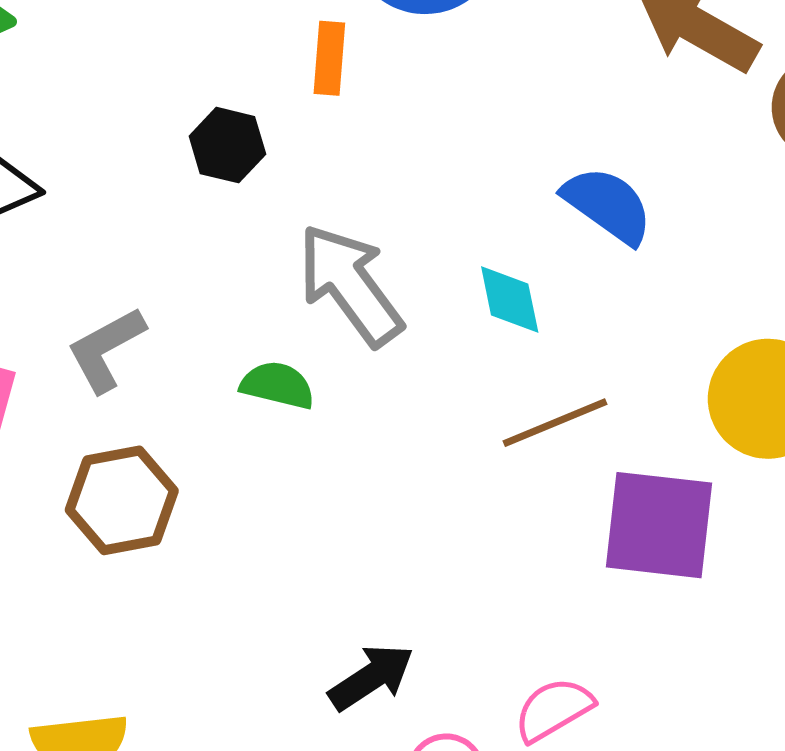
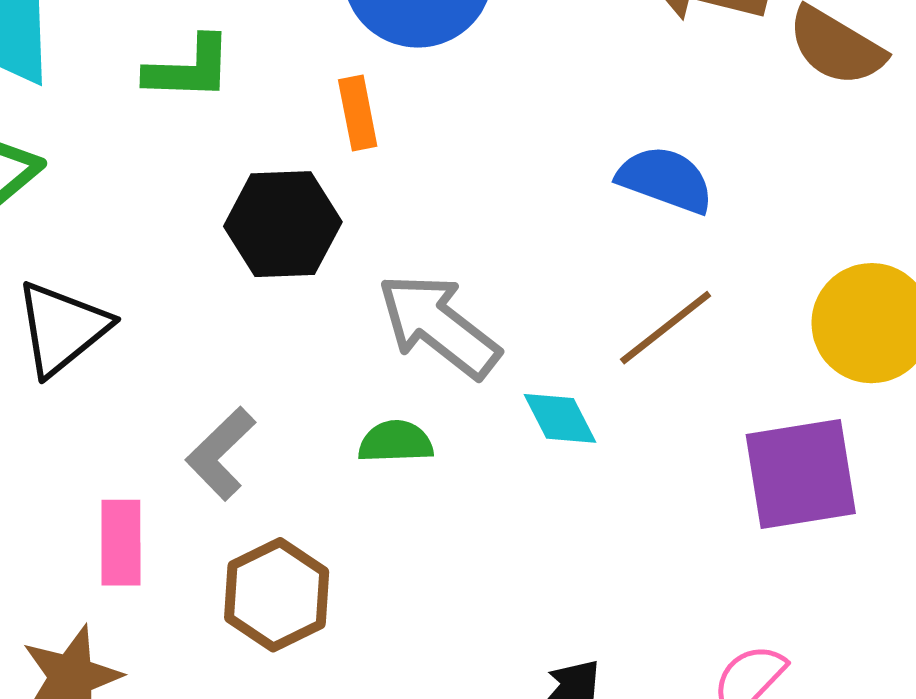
black hexagon: (227, 145) -> (283, 224), size x1.5
cyan diamond: (510, 300) -> (560, 418), moved
brown line: (555, 423) -> (666, 328), moved

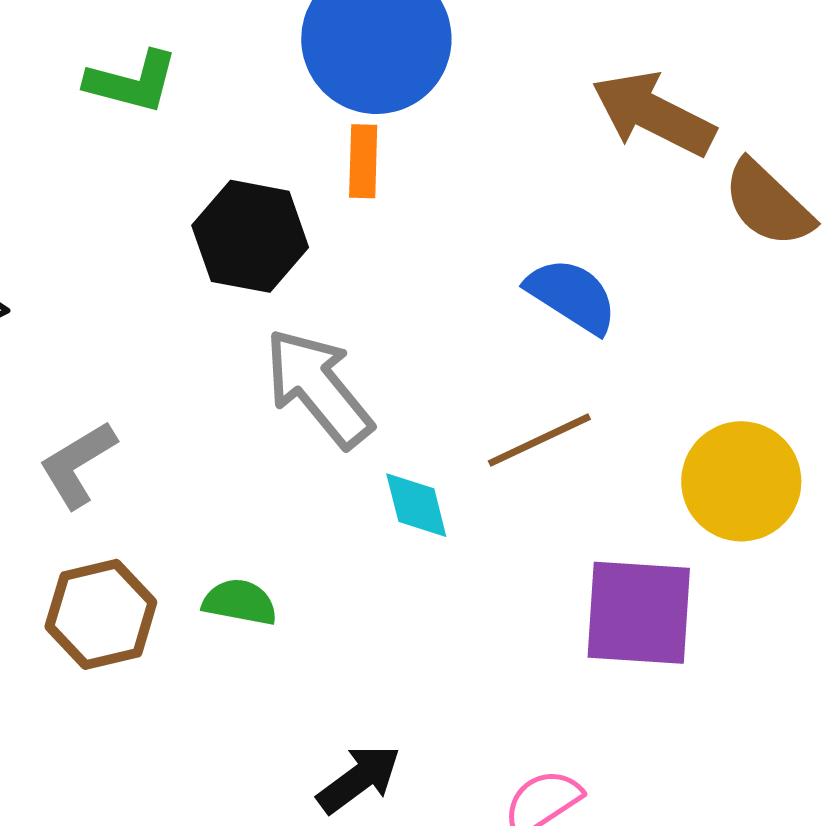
orange rectangle: (358, 113) -> (363, 161), moved
black hexagon: (283, 224) -> (250, 236), moved
green semicircle: (396, 442) -> (240, 602), moved

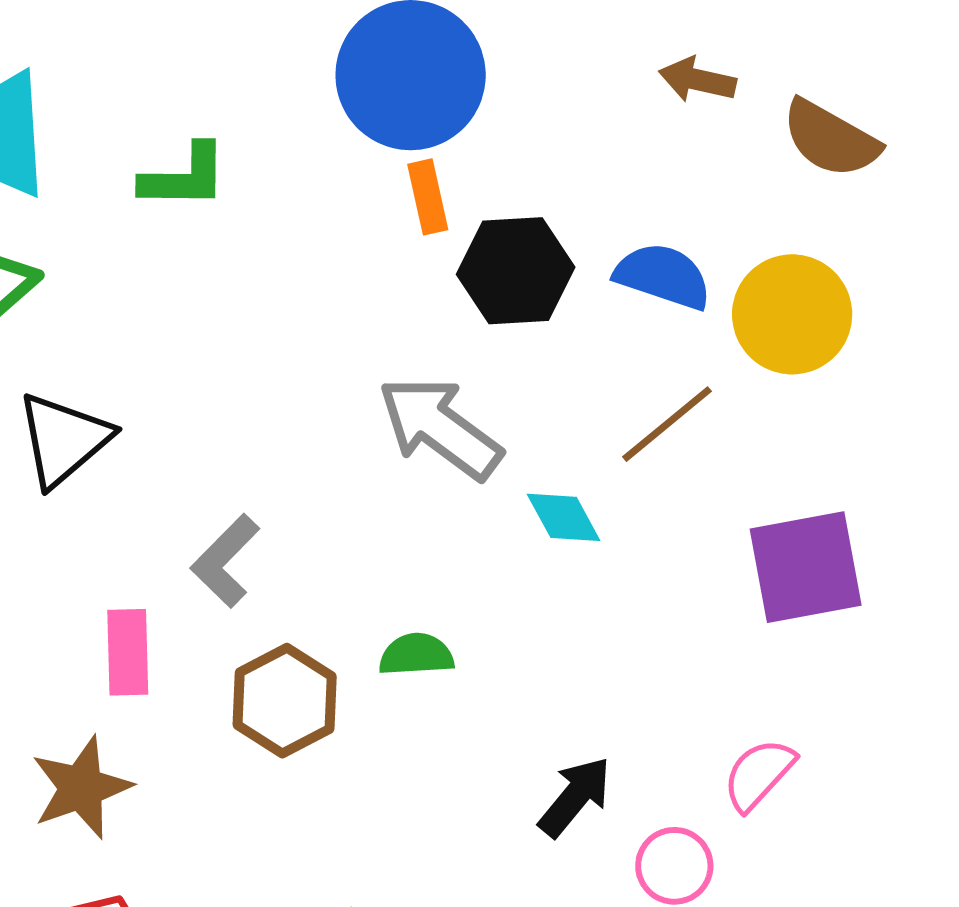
brown arrow: (653, 114) -> (697, 80), size x0.6
black hexagon: (250, 236) -> (516, 271), moved
yellow circle: (741, 481) -> (792, 314), moved

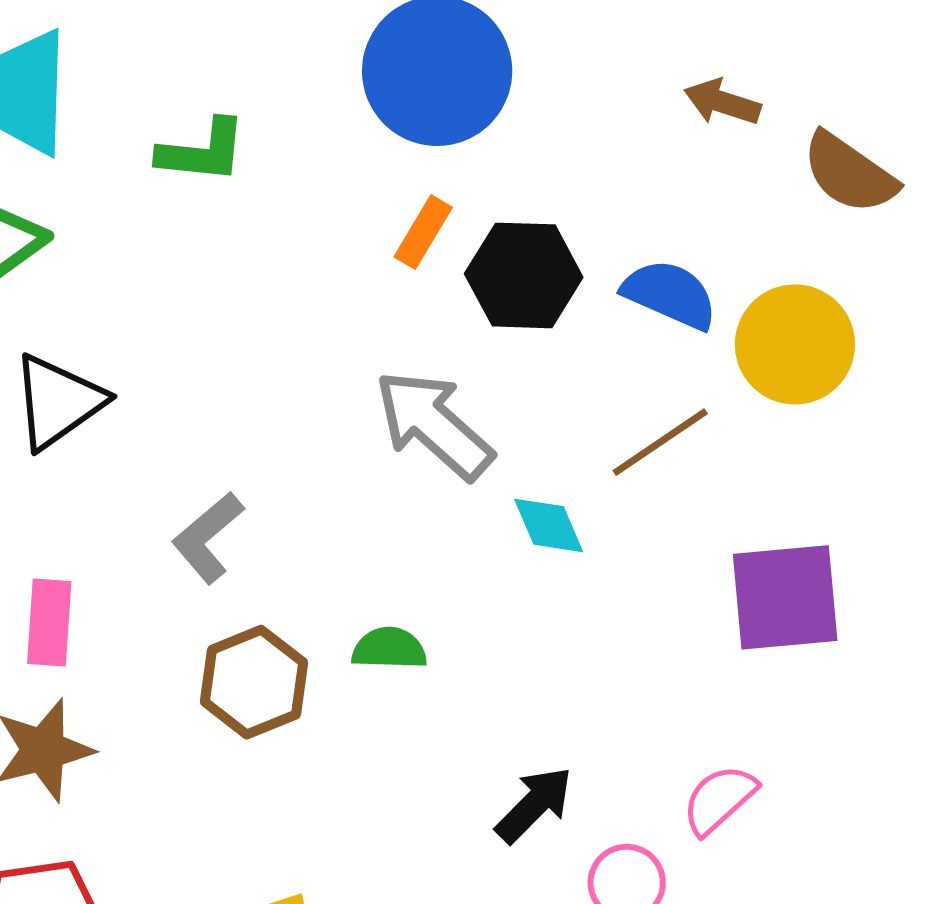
orange rectangle: (428, 197) -> (423, 232), moved, turned 38
pink rectangle: (128, 652) -> (49, 622), moved

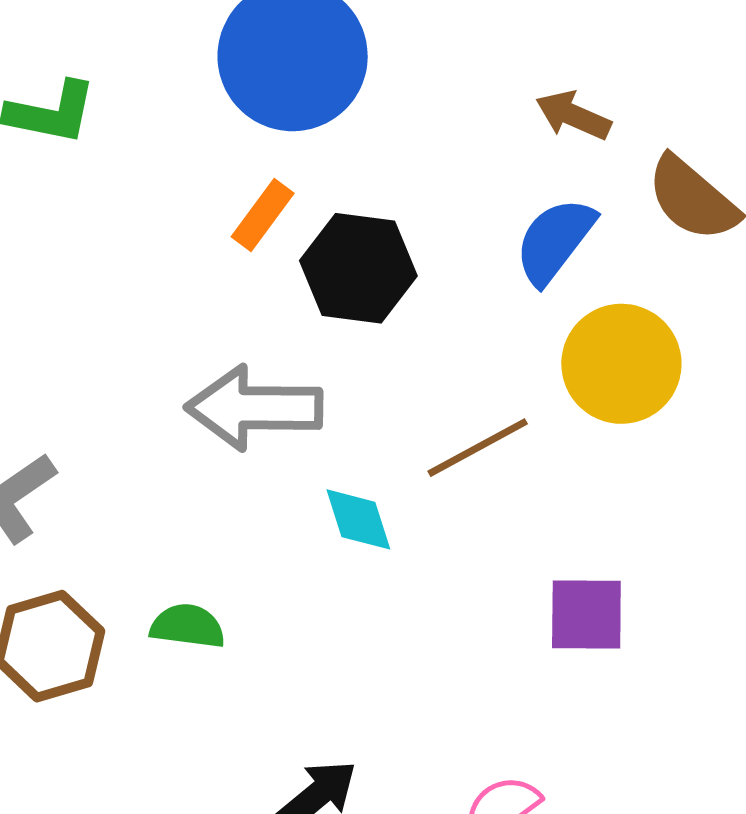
blue semicircle: (670, 294) -> (555, 241), moved, turned -82
gray arrow: (434, 425) -> (254, 408), turned -47
purple square: (785, 597) -> (586, 614), size x0.7

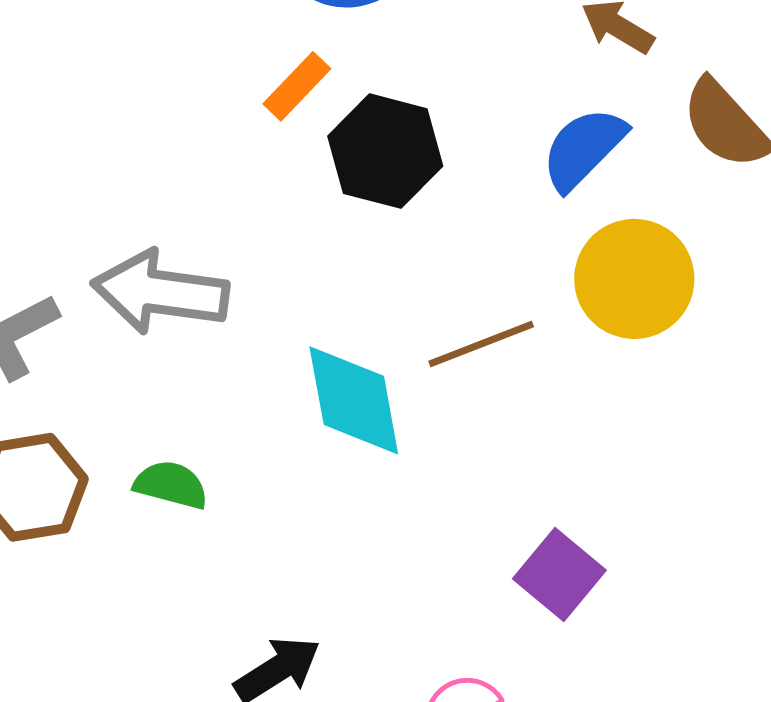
gray arrow: (254, 408) -> (160, 292), moved
cyan diamond: (358, 519) -> (354, 400), size x1.6
purple square: (586, 614) -> (559, 575), moved, turned 32

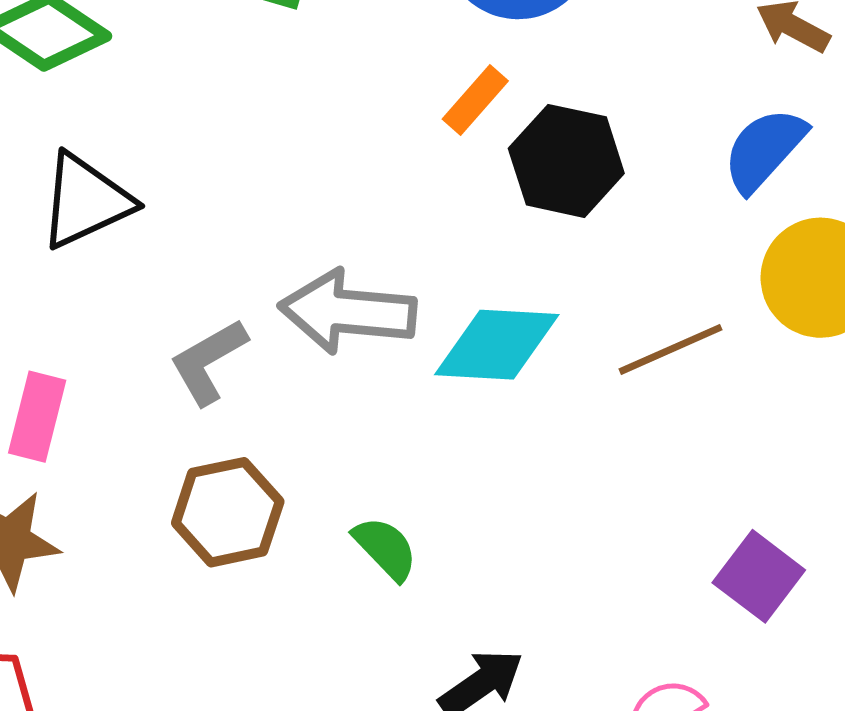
cyan diamond: (354, 400) -> (497, 345), moved, turned -74
green semicircle: (171, 485) -> (385, 548), moved, turned 34

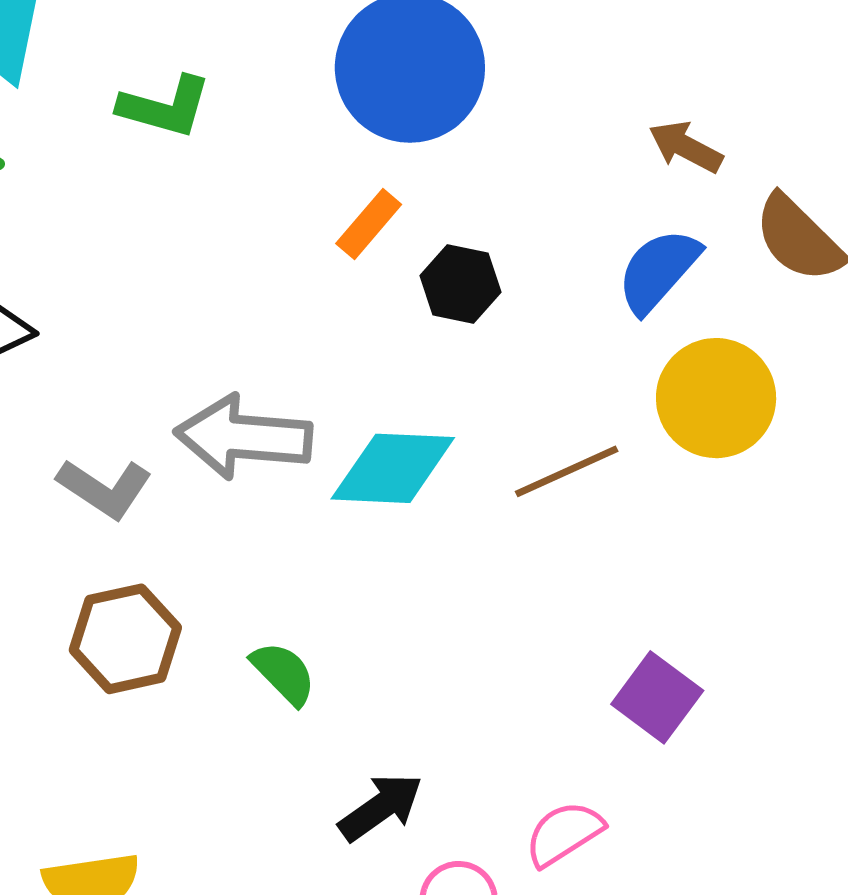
black hexagon: (566, 161) -> (460, 284), size x0.7
gray L-shape: (208, 362) -> (105, 488), turned -116

